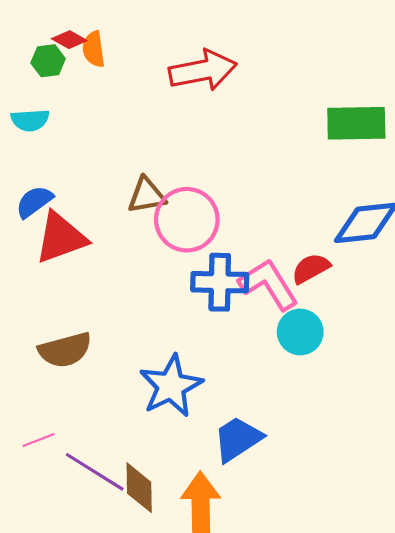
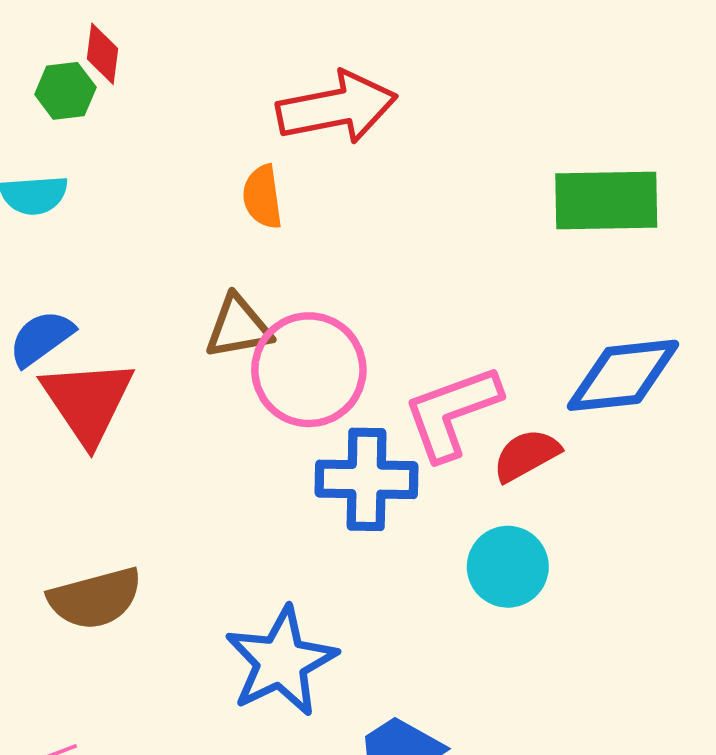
red diamond: (69, 40) -> (103, 54), turned 68
orange semicircle: (94, 49) -> (262, 197), moved
red triangle: (61, 238) -> (88, 401), turned -44
pink L-shape: (268, 284) -> (452, 412), moved, turned -78

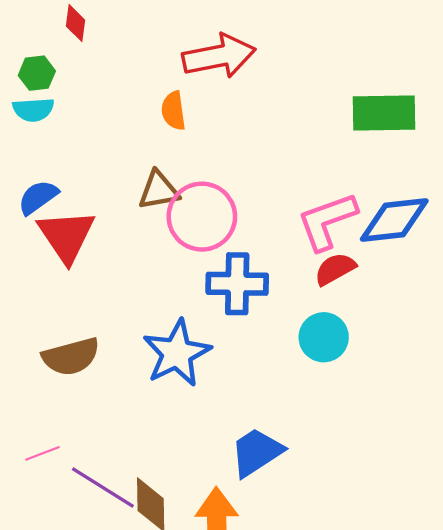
green hexagon: (65, 91) -> (37, 73), moved
pink L-shape: (452, 412) -> (327, 221), moved
blue star: (281, 662) -> (177, 353), moved

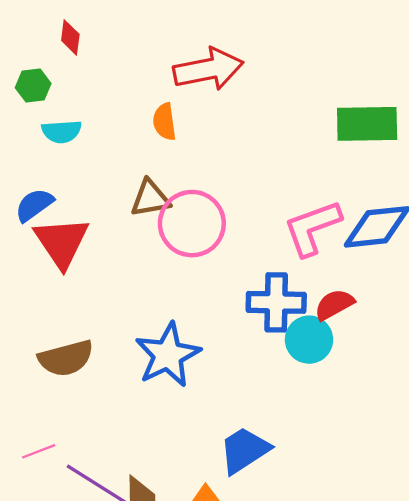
cyan semicircle: (33, 110) -> (62, 132), moved
red semicircle: (335, 269) -> (334, 305), moved
blue cross: (237, 284) -> (276, 302), moved

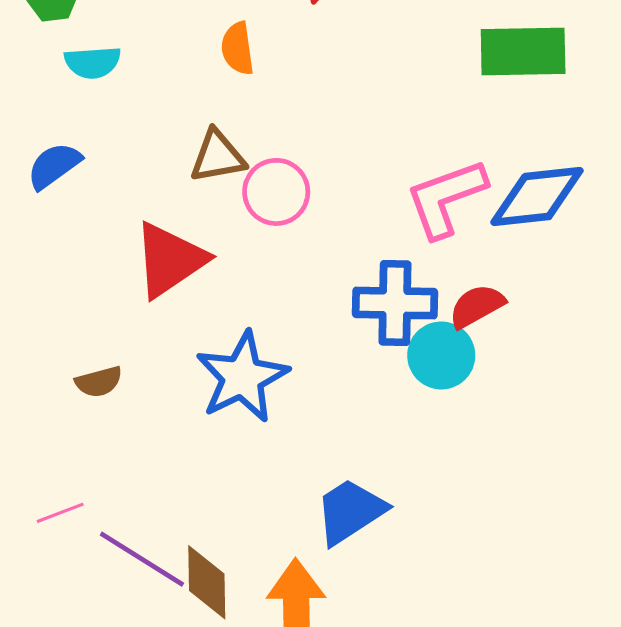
pink circle: (192, 224) -> (276, 192), size x0.7
red triangle: (62, 242) -> (170, 260), moved, turned 30
brown semicircle: (66, 358) -> (99, 382), size x0.6

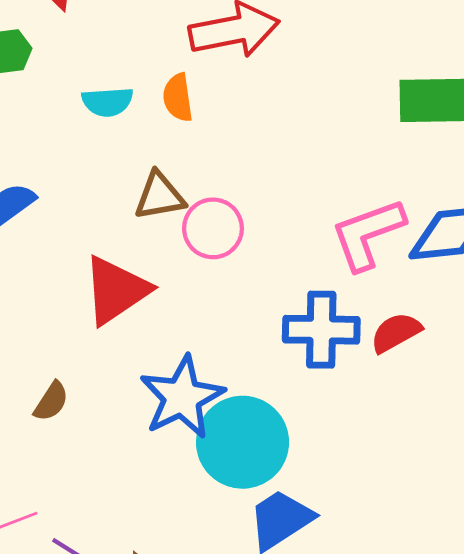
cyan semicircle: (93, 62) -> (107, 102), moved
cyan circle: (441, 355) -> (243, 442), moved, size x1.5
brown semicircle: (99, 382) -> (51, 401), turned -42

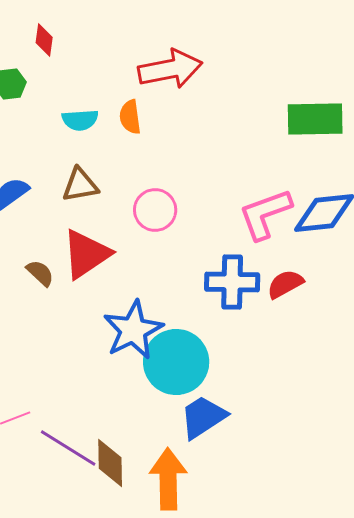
brown triangle: (160, 196) -> (80, 185), moved
brown semicircle: (51, 401) -> (40, 273), moved, turned -80

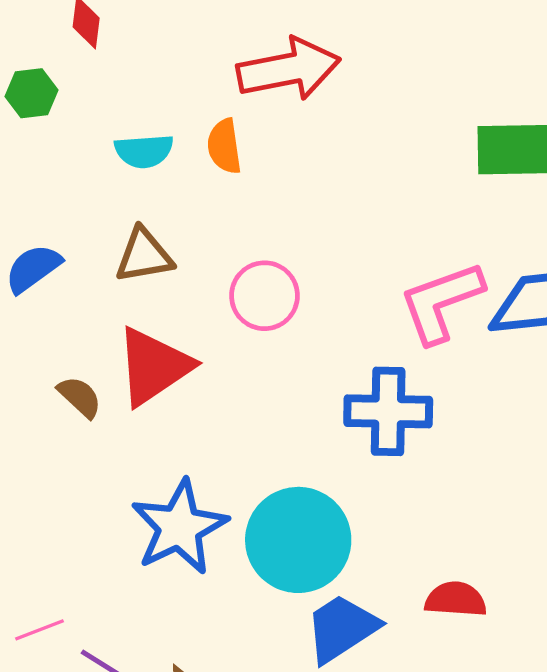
red semicircle: (285, 284) -> (456, 599), moved, turned 33
blue star: (133, 330) -> (179, 527), moved

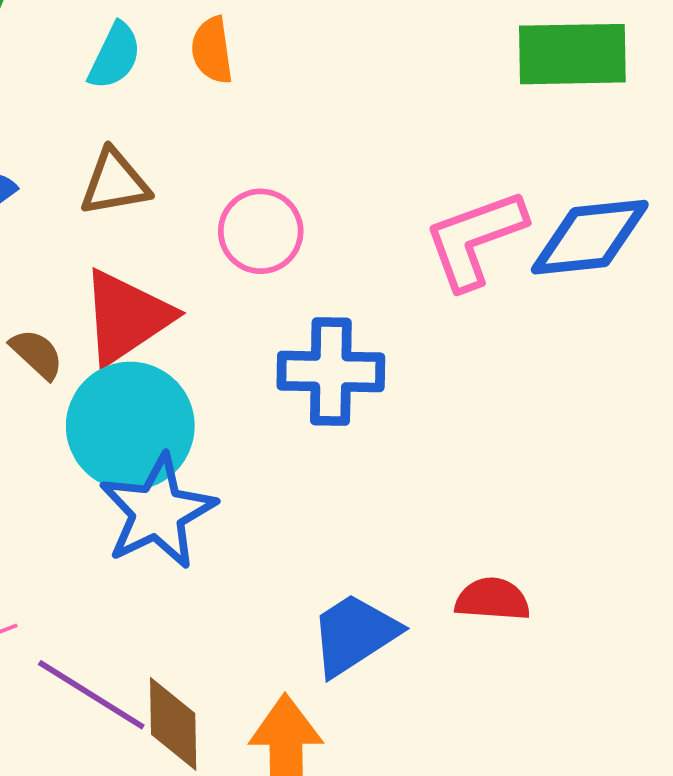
cyan semicircle: (144, 151) -> (115, 56), turned -60
blue cross: (388, 411) -> (331, 371), moved
cyan circle: (298, 540) -> (130, 426), moved

